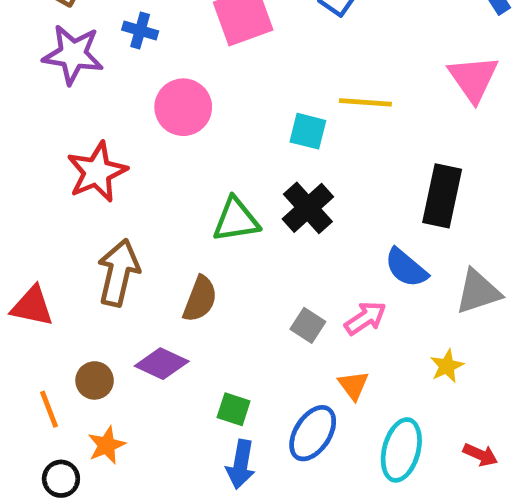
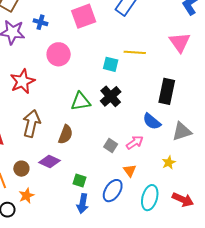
red arrow: (480, 455) -> (183, 200), size x1.5

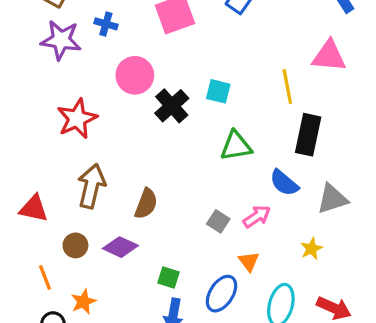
pink triangle: (180, 42) -> (329, 56), turned -50
yellow line: (135, 52) -> (287, 87), moved, turned 75
black cross: (111, 96) -> (172, 106), moved
green triangle: (81, 101) -> (236, 146), moved
brown circle: (21, 169) -> (75, 245), moved

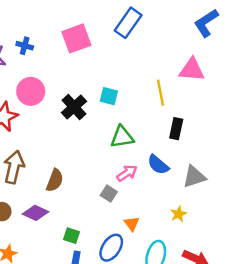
pink circle: (135, 75) -> (31, 91), moved
black rectangle: (308, 135) -> (176, 129), size x0.7
pink arrow: (257, 217) -> (127, 173), moved

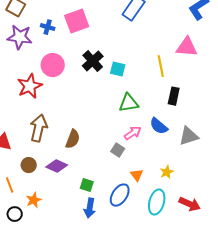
pink square: (76, 38) -> (77, 21), moved
black cross: (74, 107) -> (93, 61), moved
yellow star: (179, 214) -> (167, 172), moved

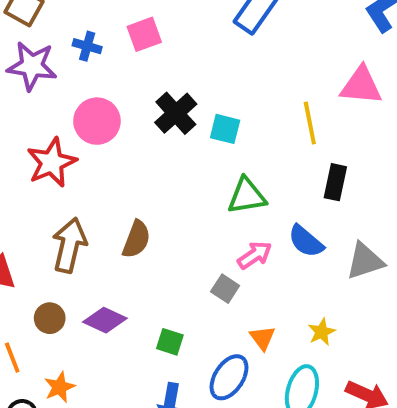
pink square: (77, 21) -> (144, 34), size x0.7
brown semicircle: (73, 139) -> (136, 239), moved
green square: (87, 185) -> (170, 342), moved

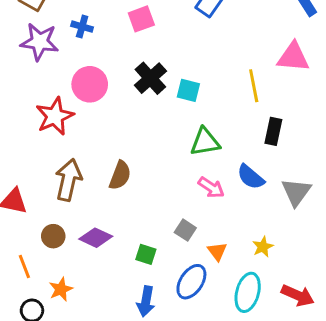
pink square: (144, 34) -> (141, 19), moved
pink arrow: (255, 255) -> (211, 188), turned 68
gray triangle: (365, 261) -> (296, 192), turned -36
gray square: (225, 289) -> (185, 230), moved

